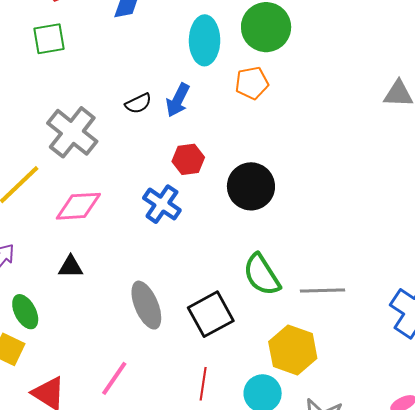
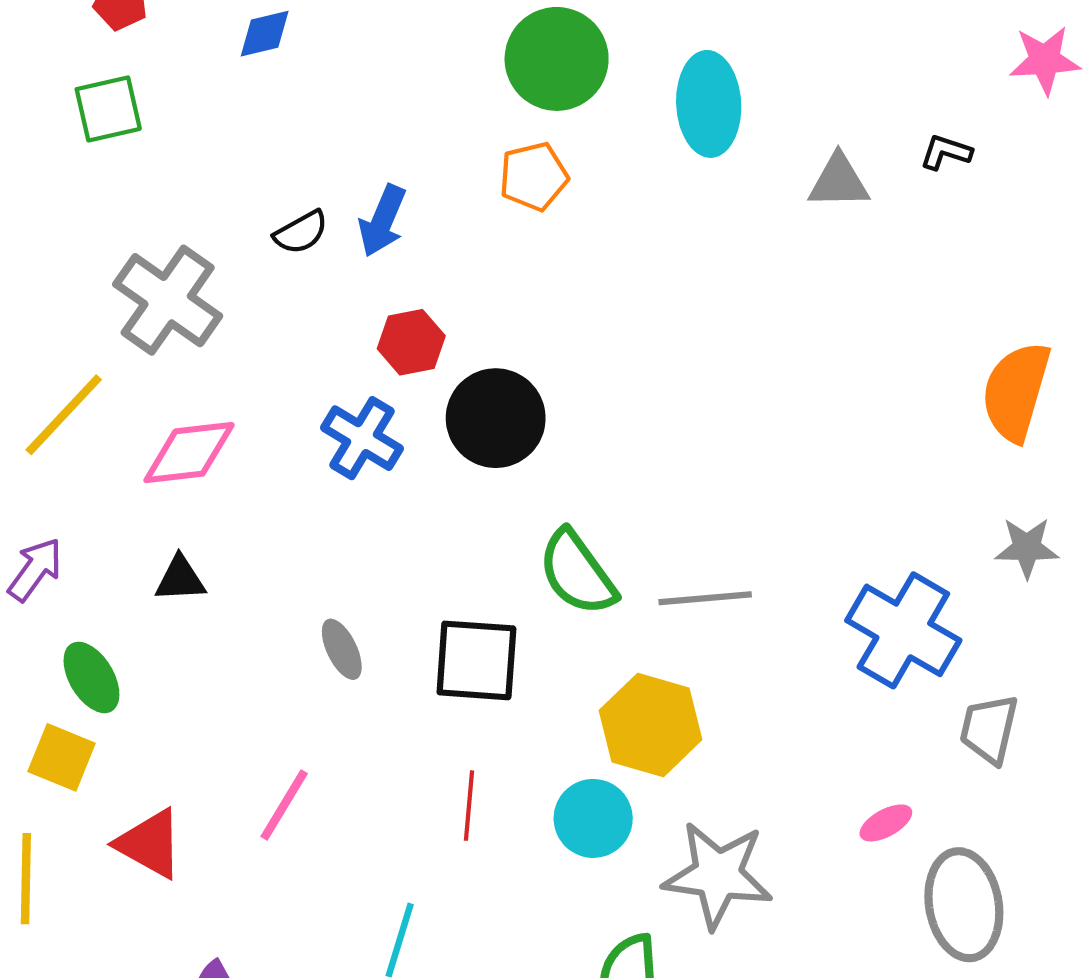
cyan ellipse: (205, 40) -> (709, 104), moved
black circle: (251, 186) -> (496, 418), moved
gray ellipse: (146, 305) -> (342, 649), size x0.6
black square: (211, 314) -> (476, 660), turned 36

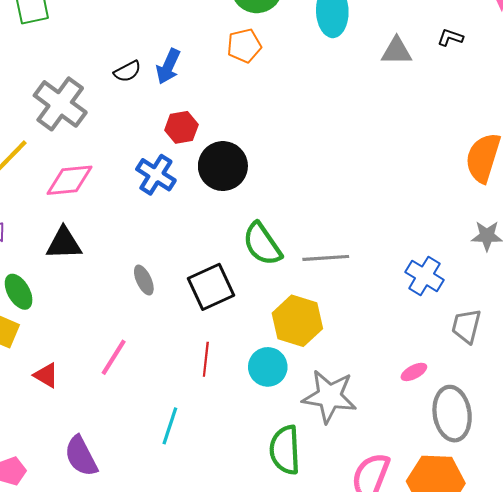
black triangle: (180, 579) -> (64, 243), size x1.4
blue cross: (903, 630) -> (424, 276), size x0.7
black square: (476, 660) -> (211, 287), turned -30
red triangle: (150, 844) -> (46, 375), size x0.7

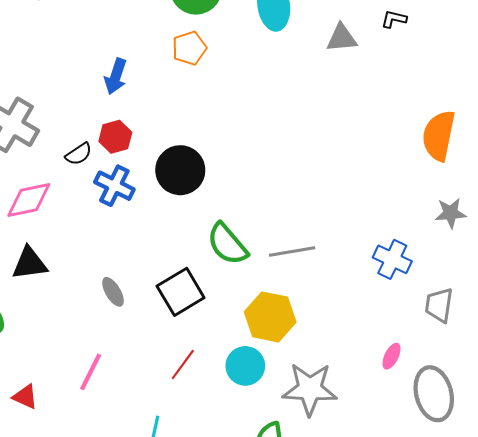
black semicircle: (127, 71) -> (79, 154), moved
red hexagon: (181, 127) -> (115, 137), moved
red line: (206, 359) -> (183, 365), turned 36
pink ellipse: (414, 372) -> (392, 356), turned -30

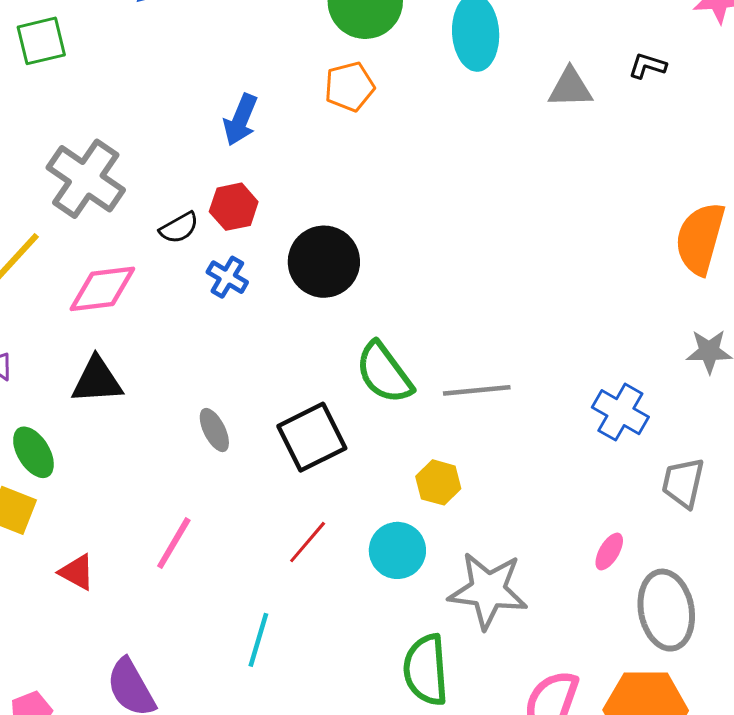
blue cross: (114, 186) -> (227, 277), size x0.7
yellow hexagon: (270, 317) -> (438, 482), size x0.6

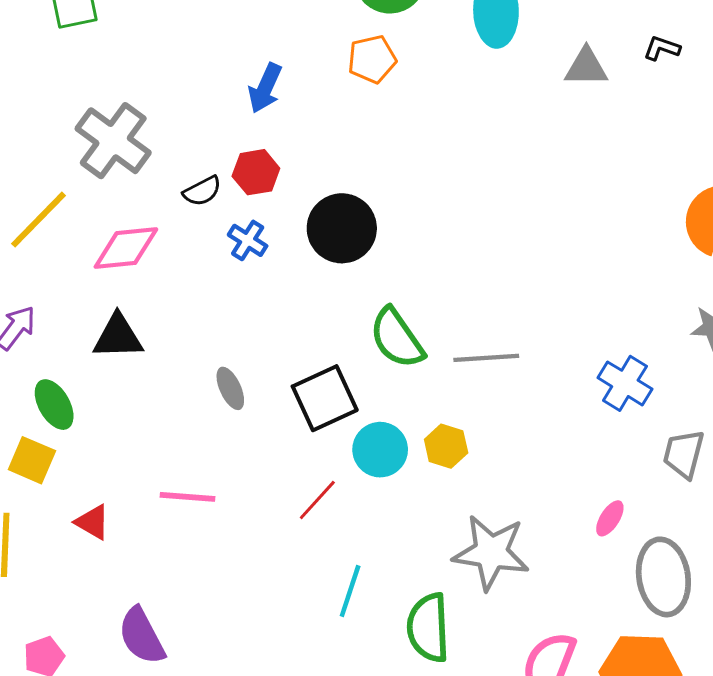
pink line: (174, 543) -> (188, 497), turned 62
cyan circle: (397, 550) -> (380, 450), moved
cyan line: (258, 640) -> (350, 591), moved

